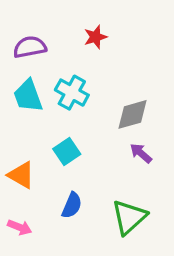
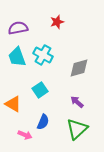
purple arrow: (141, 153) -> (77, 102), moved
pink arrow: (20, 227) -> (25, 135), moved

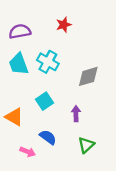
purple arrow: (77, 102) -> (76, 114), moved, turned 48
blue semicircle: (43, 122) -> (48, 137), turned -77
green triangle: (77, 129) -> (86, 145), size x0.7

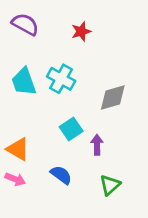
purple semicircle: (20, 31) -> (25, 24), moved, turned 40
cyan square: (45, 101) -> (71, 129), moved
pink arrow: (28, 152) -> (15, 179), moved

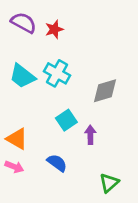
red star: (81, 31) -> (54, 29), moved
cyan trapezoid: (24, 82) -> (22, 76), turned -32
green triangle: (110, 185) -> (109, 183), moved

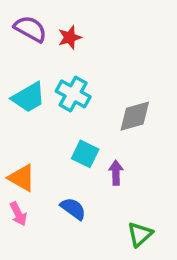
cyan trapezoid: (22, 76) -> (29, 97), turned -68
cyan square: (66, 120) -> (85, 154), turned -30
pink arrow: (14, 167) -> (18, 214), turned 42

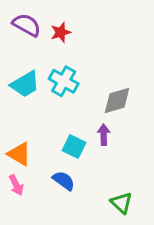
cyan square: (85, 154) -> (74, 147), moved
purple arrow: (116, 173) -> (104, 135), moved
green triangle: (140, 234) -> (121, 203), turned -35

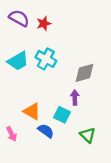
cyan square: (74, 147) -> (62, 115), moved
orange triangle: (19, 154) -> (32, 111), moved
green triangle: (121, 203) -> (88, 135), moved

